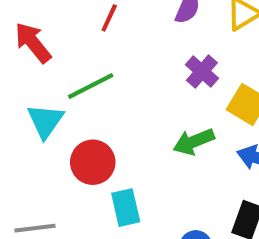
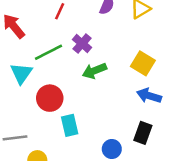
purple cross: (202, 72) -> (82, 44), moved
green arrow: (194, 142) -> (94, 71), moved

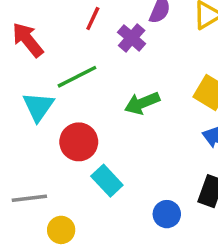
purple cross: (82, 44) -> (132, 38), moved
cyan rectangle: (70, 125) -> (107, 181), turned -30

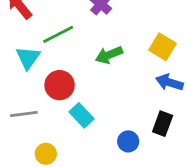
gray line: (29, 198) -> (24, 114), moved

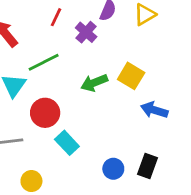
yellow square: (163, 47) -> (131, 76), moved
black rectangle: (163, 124) -> (147, 166), moved

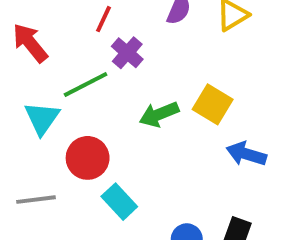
purple cross: (86, 32) -> (127, 53), moved

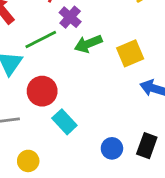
yellow square: (213, 104) -> (130, 53), turned 36
green arrow: (159, 114) -> (88, 44), moved

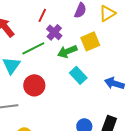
yellow square: (130, 53) -> (90, 41), moved
cyan rectangle: (64, 122) -> (78, 75), moved

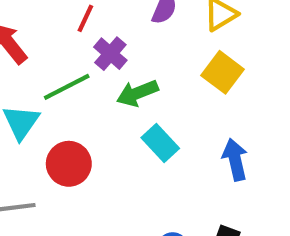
yellow square: (90, 41) -> (223, 72), moved, turned -30
blue arrow: (114, 83) -> (235, 160), turned 60

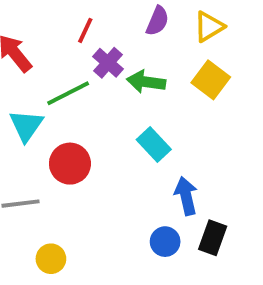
green arrow: (137, 93) -> (146, 82), moved, turned 30
blue arrow: (235, 160) -> (186, 196), moved

